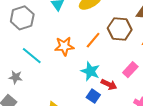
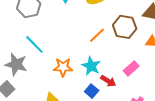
orange star: (64, 46) -> (63, 67), moved
gray star: (16, 77) -> (16, 64), size x1.6

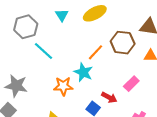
cyan line: (34, 44) -> (44, 51), moved
cyan star: (91, 66) -> (83, 72), moved

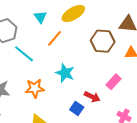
orange line: (96, 52) -> (54, 38), moved
orange star: (63, 86) -> (35, 88), moved

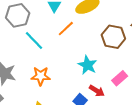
cyan star: (65, 73) -> (87, 65), moved

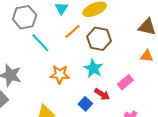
brown hexagon: (113, 37) -> (99, 39), moved
orange star: (41, 76) -> (60, 74), moved

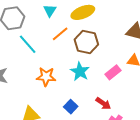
pink rectangle: (125, 82) -> (113, 72), moved
red arrow: (102, 94) -> (103, 103), moved

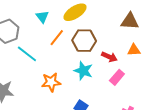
pink rectangle: (113, 72) -> (117, 77), moved
red arrow: (103, 103) -> (109, 57), moved

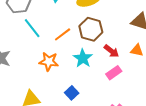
orange line: (57, 38) -> (63, 34), moved

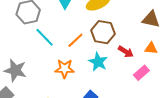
pink rectangle: (114, 73) -> (141, 73), moved

